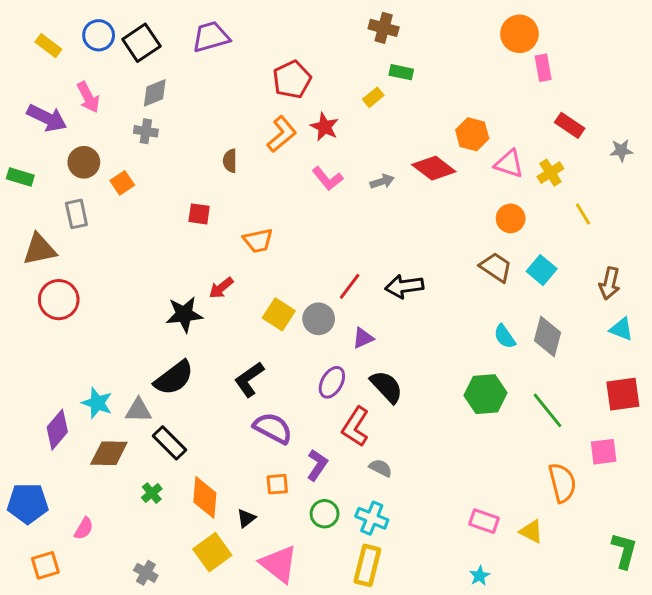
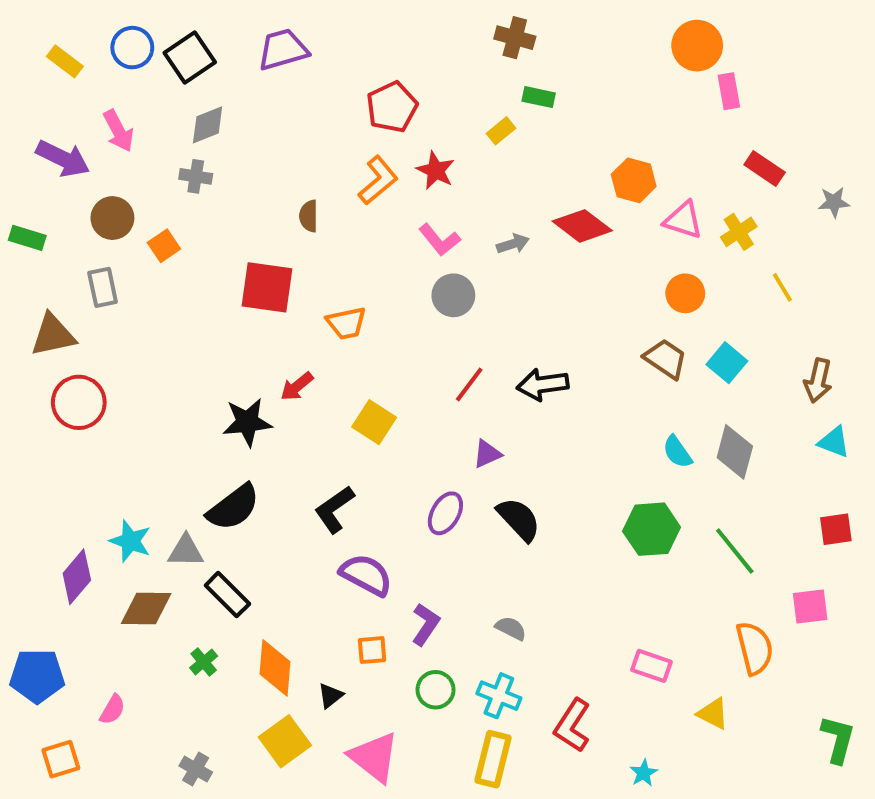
red square: (199, 214) -> (267, 287), size x1.8
gray circle: (319, 319) -> (453, 295), moved
red square: (623, 394) -> (836, 529), size x0.7
red L-shape: (356, 427) -> (572, 725), moved
pink rectangle: (484, 521) -> (652, 666), moved

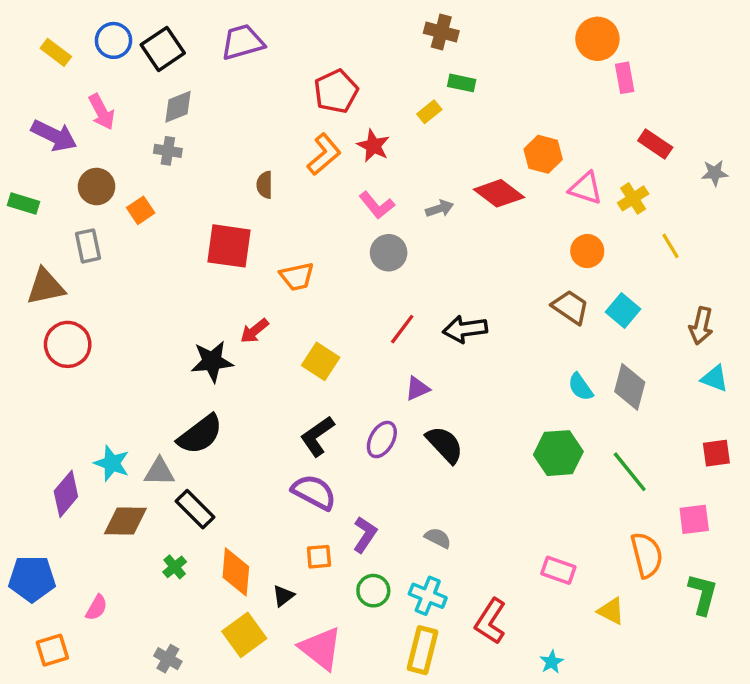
black L-shape: (334, 509) -> (317, 436), moved
green L-shape: (838, 739) -> (703, 594), moved

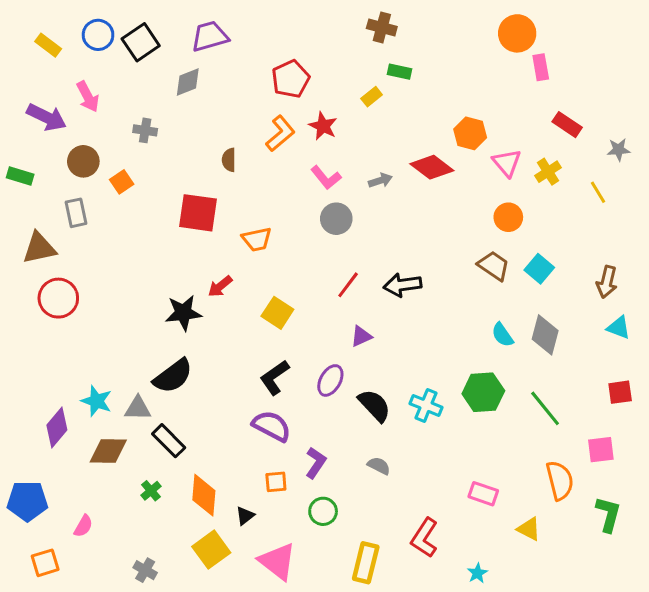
gray diamond: (178, 107) -> (188, 82), moved
pink triangle: (586, 188) -> (507, 163), turned 32
yellow line: (670, 246) -> (598, 192), moved
black semicircle: (445, 445) -> (374, 405), moved
cyan cross: (428, 596) -> (426, 405), moved

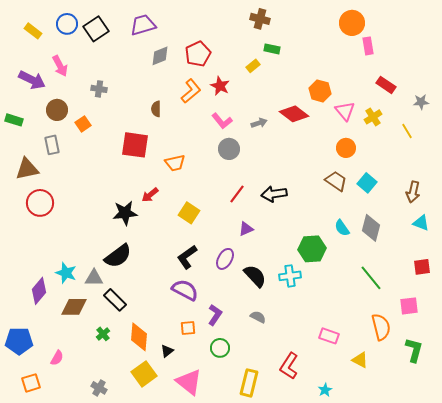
gray diamond: (188, 82) -> (160, 56), moved
green hexagon: (483, 392) -> (312, 249), moved
cyan cross: (426, 405) -> (290, 276), turned -30

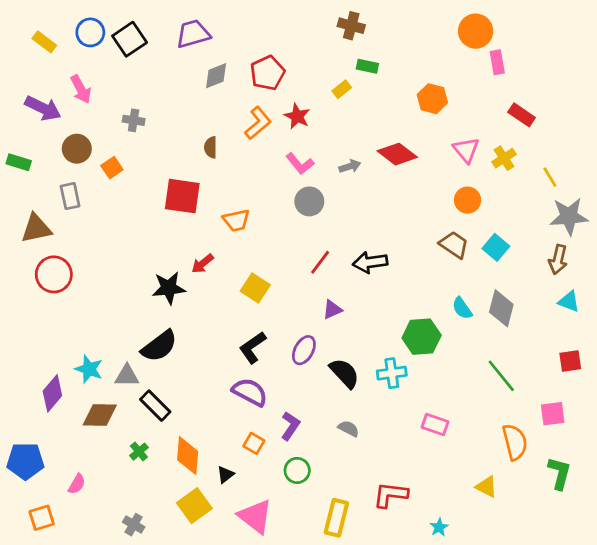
orange hexagon: (320, 91) -> (432, 99), moved
gray star: (421, 102) -> (569, 216), moved, size x1.8
orange square: (188, 328) -> (254, 443), turned 35
pink rectangle: (329, 336) -> (435, 424), moved
red L-shape: (289, 366) -> (390, 495), turned 64

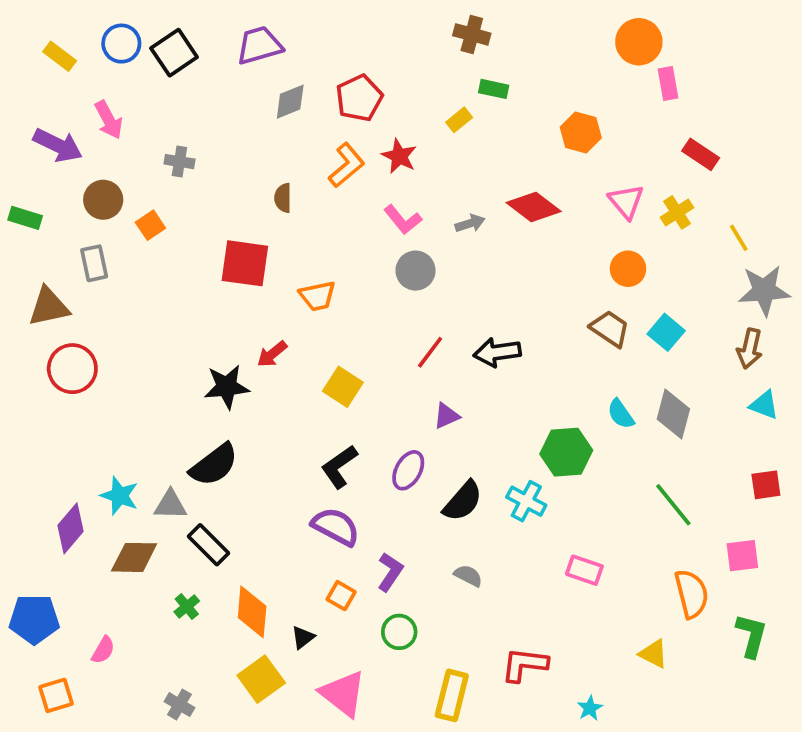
black semicircle: (344, 373) -> (463, 501), turned 84
cyan cross: (392, 373) -> (526, 501), turned 36

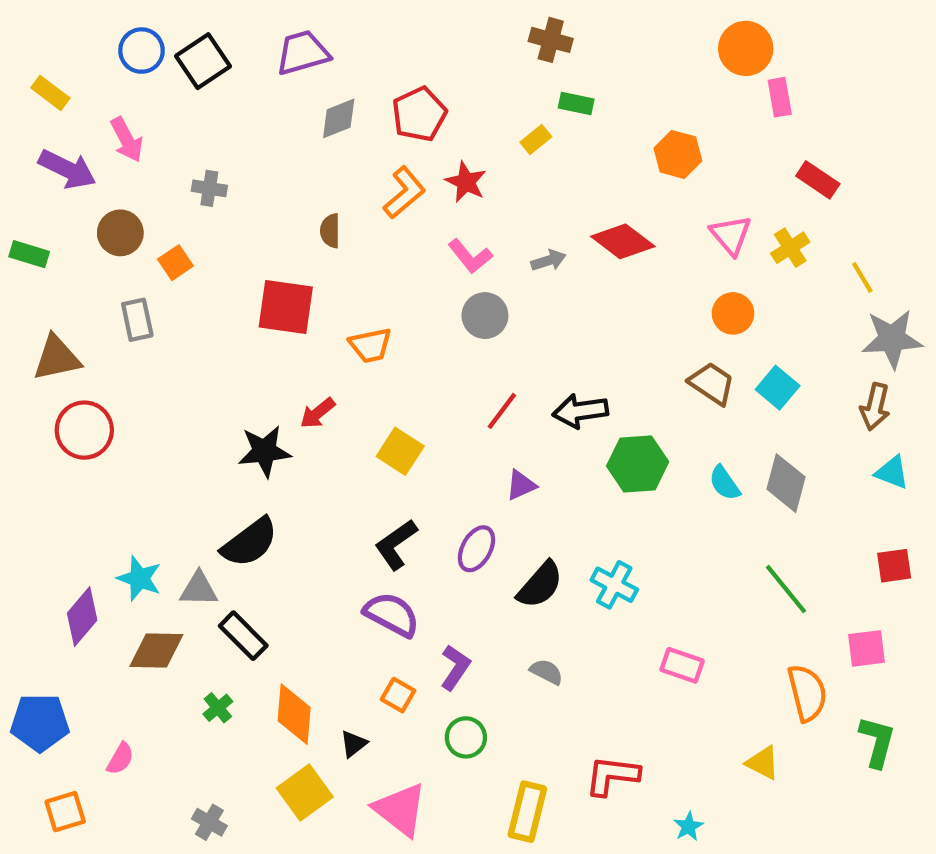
yellow rectangle: (60, 56) -> (50, 93), moved
gray rectangle: (94, 263) -> (137, 320), moved
green hexagon: (566, 452) -> (638, 464), moved

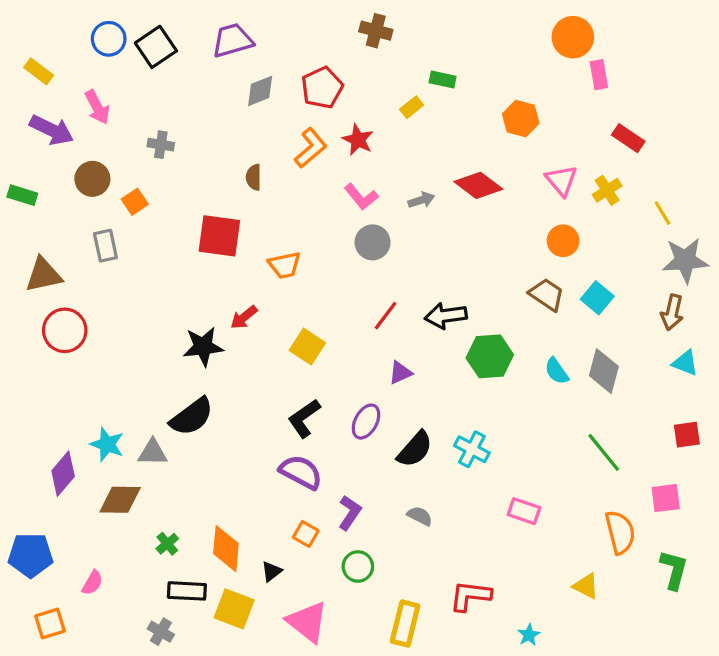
brown cross: (551, 40) -> (376, 31), moved
black rectangle: (243, 636) -> (187, 591), moved, turned -42
yellow square: (305, 793) -> (234, 609), turned -33

